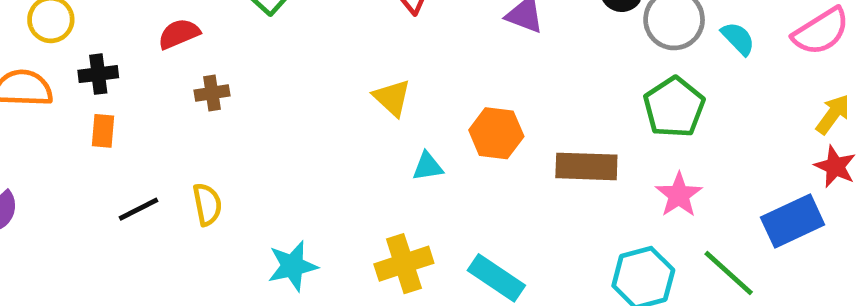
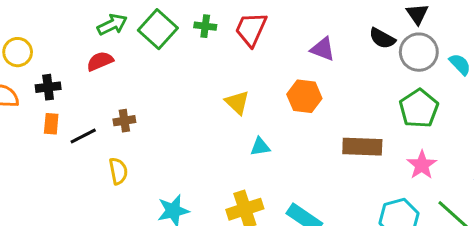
brown cross: (212, 93) -> (124, 121), moved
orange hexagon: (496, 133) -> (304, 96), moved
black line: (139, 209) -> (83, 136), moved

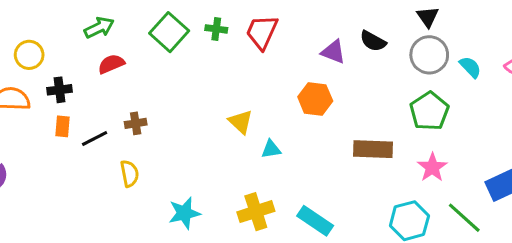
green arrow: (112, 25) -> (99, 27), moved
black semicircle: (382, 38) -> (373, 41), moved
yellow triangle: (237, 102) -> (241, 122), moved

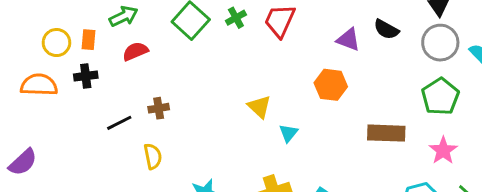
green cross: (216, 29) -> (236, 18), turned -36
orange rectangle: (63, 126) -> (89, 40), moved
cyan triangle: (271, 149) -> (289, 133), turned -42

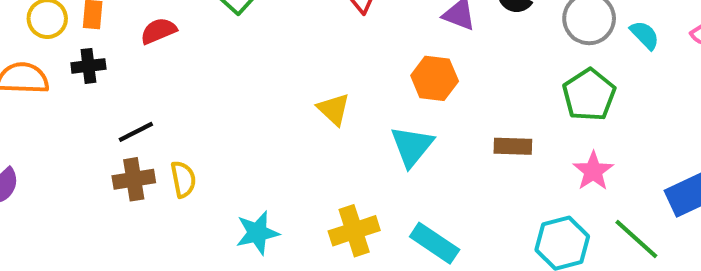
brown cross: (159, 108) -> (134, 179), moved, size x1.4
cyan triangle: (289, 133) -> (412, 146), moved, size x1.6
brown rectangle: (386, 133) -> (513, 146), size x0.7

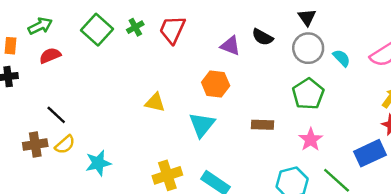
yellow triangle: (334, 109) -> (155, 103), turned -30
black line: (136, 132) -> (56, 115), moved, turned 70
yellow semicircle: (183, 179) -> (65, 145), turned 60
cyan star: (257, 233) -> (98, 163), moved

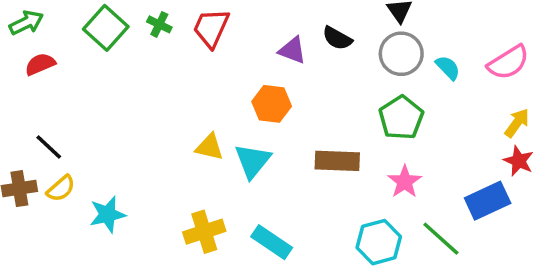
green cross: (135, 27) -> (159, 24), turned -35
yellow triangle: (155, 103) -> (209, 147), moved
brown rectangle: (262, 125) -> (337, 161), size x1.4

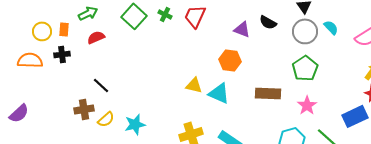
cyan semicircle: (448, 68) -> (331, 27), moved
cyan triangle: (253, 161) -> (219, 93), turned -45
yellow semicircle: (61, 189) -> (106, 119), moved

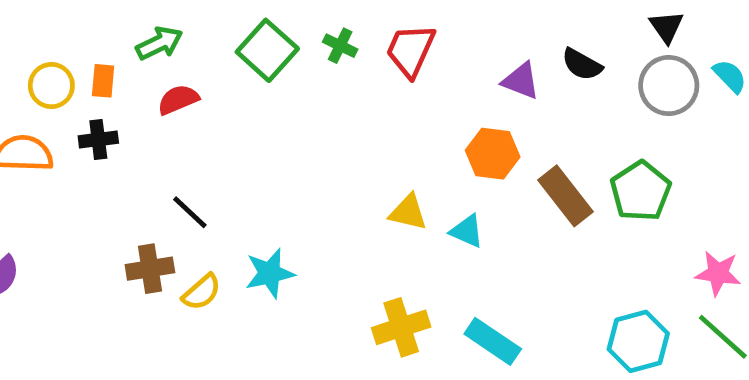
green pentagon: (305, 68) -> (641, 191), moved
cyan triangle: (219, 93) -> (467, 231), size x0.7
brown rectangle: (268, 93) -> (565, 196), moved, turned 50
pink star: (307, 105) -> (718, 273), moved, turned -30
cyan star: (135, 124) -> (270, 273), moved

